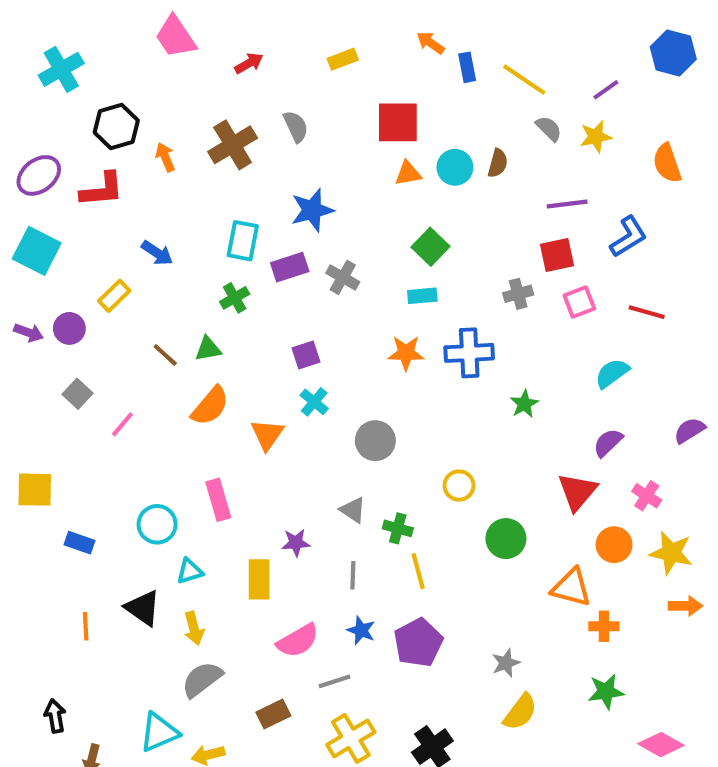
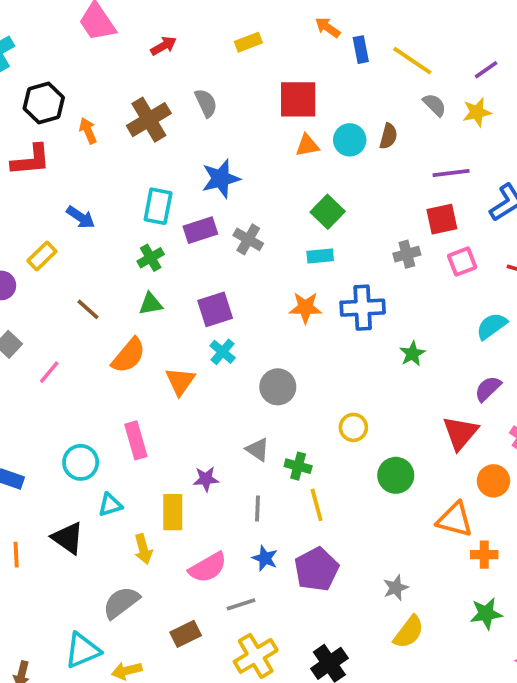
green triangle: (208, 349) -> (151, 304), moved
purple square: (306, 355) -> (215, 309), size x1.4
yellow arrow: (194, 628) -> (143, 549), moved

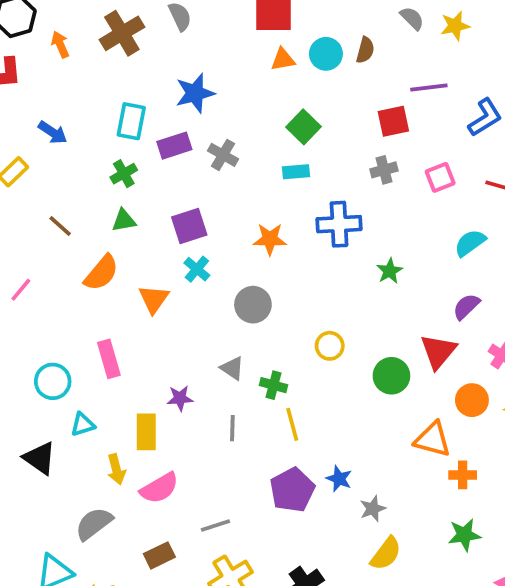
red square: (442, 219) -> (393, 121), moved
orange star: (305, 308) -> (270, 239), moved
green circle: (396, 475) -> (391, 376), moved
blue star: (265, 558) -> (339, 479), moved
pink semicircle: (208, 567) -> (159, 488), moved

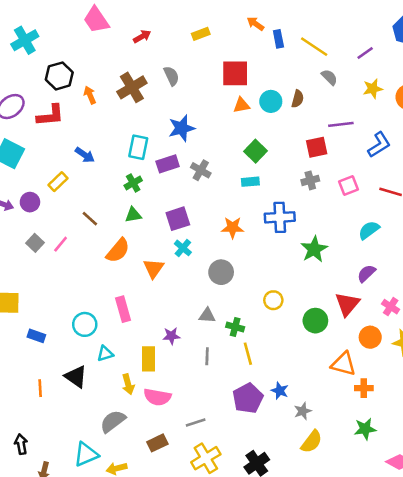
yellow star: (455, 26) -> (373, 89), moved
green star: (390, 271) -> (314, 249), size x1.5
pink line: (21, 290) -> (61, 244), moved
gray triangle: (232, 368) -> (207, 315), turned -30
pink semicircle: (159, 488) -> (157, 397), turned 40

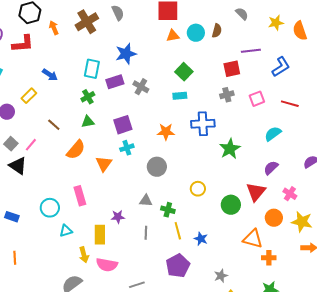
cyan cross: (183, 248) -> (127, 148), turned 32
black triangle: (76, 377) -> (18, 166), moved
blue star: (280, 391) -> (201, 239), moved

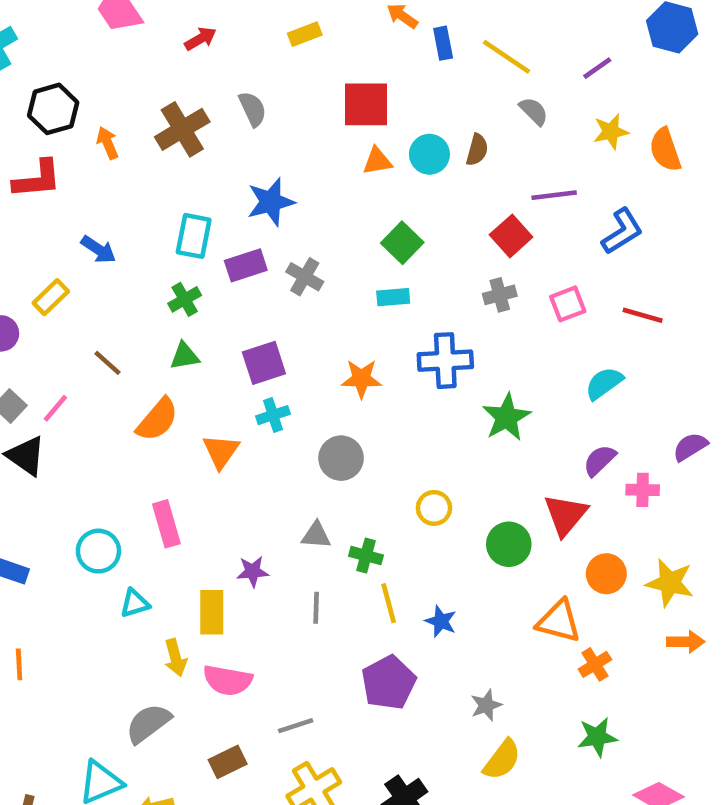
red square: (232, 69) -> (511, 236), turned -30
pink cross: (290, 194) -> (643, 490), moved, turned -32
orange cross: (269, 258) -> (595, 664), turned -32

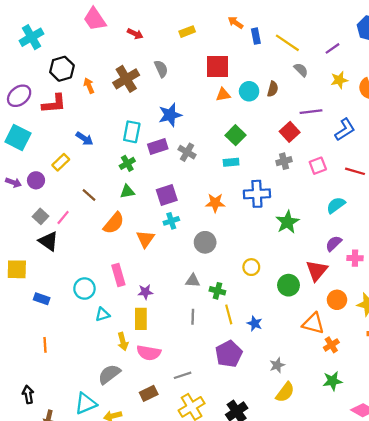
red arrow: (200, 39) -> (135, 34), turned 56
purple star: (253, 571) -> (145, 292), moved

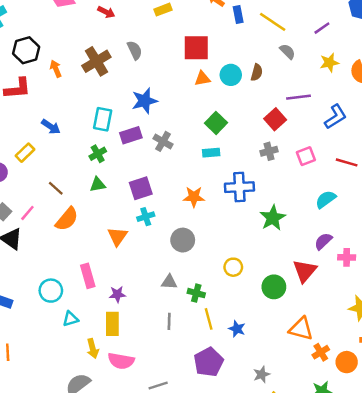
orange semicircle: (114, 223) -> (67, 219), moved
orange circle: (337, 300) -> (347, 362), moved

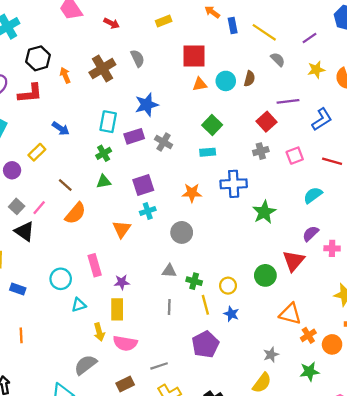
yellow circle: (233, 267) -> (228, 286), moved
gray star: (262, 374) -> (271, 355), moved

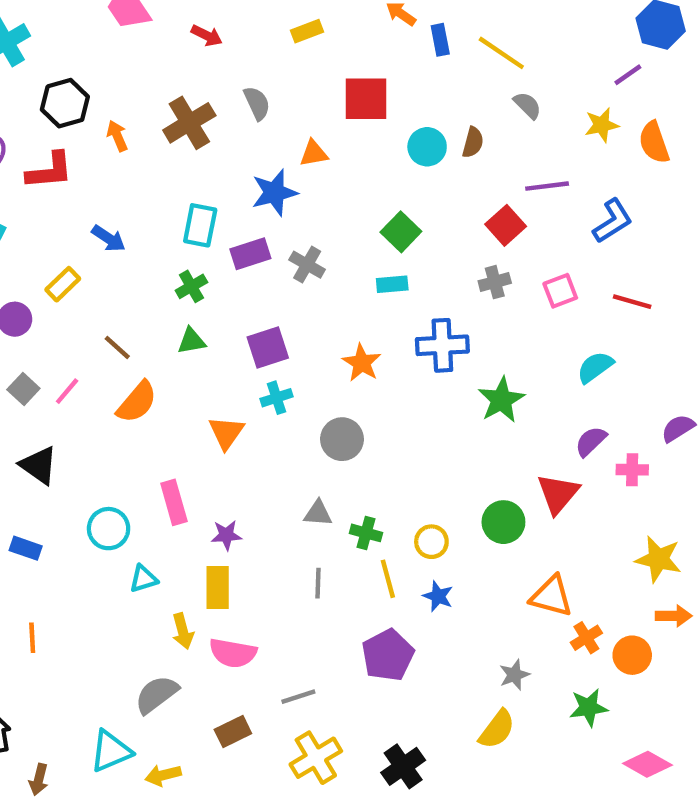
purple line: (309, 38) -> (628, 75), moved
orange triangle: (200, 84) -> (314, 153), moved
orange star: (192, 193) -> (362, 363), turned 30
black triangle: (24, 231) -> (39, 465), moved

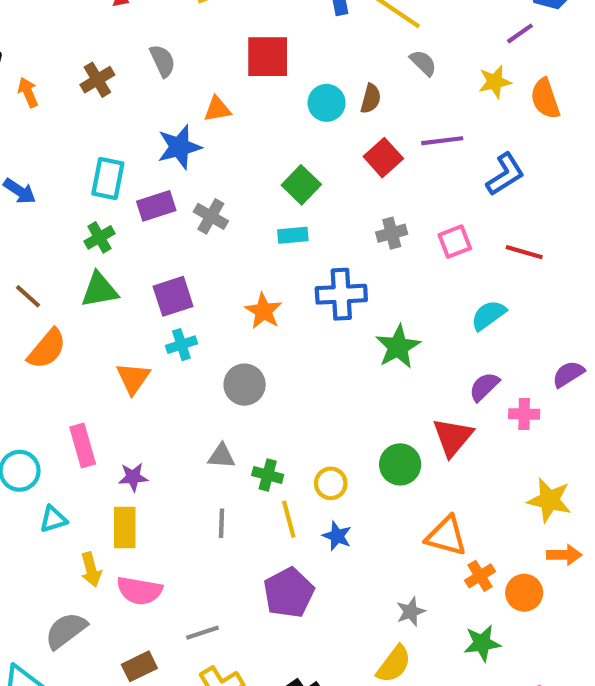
brown cross: (189, 123) -> (97, 80), size x0.7
red square: (506, 225) -> (383, 158), moved
green triangle: (191, 341) -> (99, 290), size x1.4

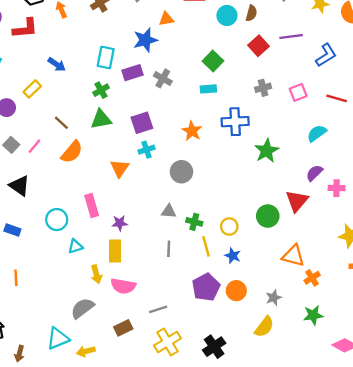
orange circle: (524, 593) -> (236, 291), moved

